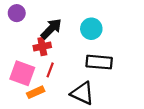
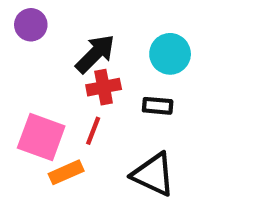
red cross: (42, 47) -> (104, 87), moved
black rectangle: (99, 62) -> (158, 106), moved, size x0.6

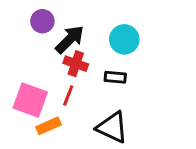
purple circle: (31, 25) -> (42, 21), moved
red cross: (104, 87) -> (76, 64), turned 30

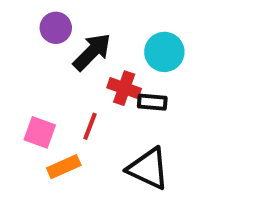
red cross: (76, 64) -> (124, 88), moved
pink square: (30, 100) -> (40, 132), size x0.7

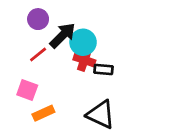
cyan circle: (164, 52) -> (83, 42), moved
red line: (90, 126) -> (38, 55), moved, turned 30

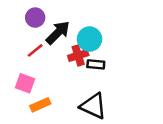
cyan circle: (83, 42) -> (90, 39), moved
red cross: (84, 60) -> (78, 55), turned -36

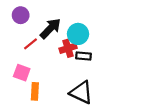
purple circle: (35, 18) -> (21, 15), moved
orange rectangle: (40, 105) -> (35, 91), turned -63

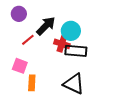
red cross: (68, 48) -> (62, 44), turned 35
black rectangle: (84, 56) -> (76, 51), size x1.5

